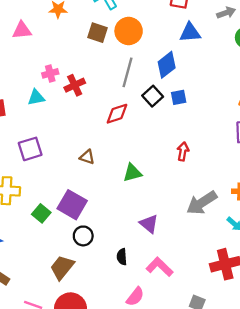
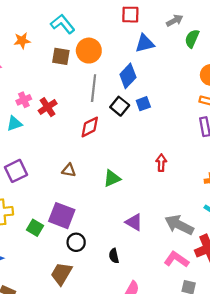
red arrow: (183, 151) -> (161, 163), moved
gray arrow: (202, 203) -> (179, 225), moved, turned 68
pink L-shape: (160, 267) -> (176, 259), moved

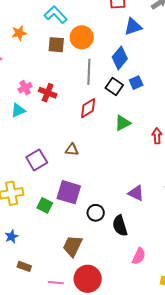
red cross: (48, 107) -> (48, 93), turned -30
purple square: (16, 171) -> (37, 160), moved
green triangle: (112, 178) -> (123, 123), moved
black circle: (76, 242) -> (96, 213), moved
black semicircle: (114, 256) -> (120, 226), size x1.5

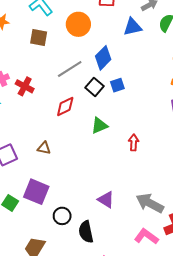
blue triangle: (133, 27) -> (133, 27), moved
orange circle: (82, 37) -> (78, 24), moved
gray line: (89, 72) -> (70, 69), turned 50

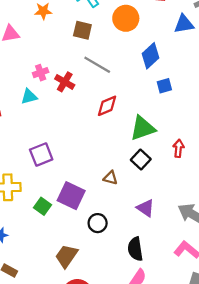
gray line: (70, 69) -> (97, 65), moved, turned 60
black square: (94, 87) -> (141, 160), moved
green triangle: (99, 126) -> (143, 128), size x1.4
brown triangle: (44, 148) -> (110, 178), moved
black semicircle: (86, 232) -> (135, 249), moved

